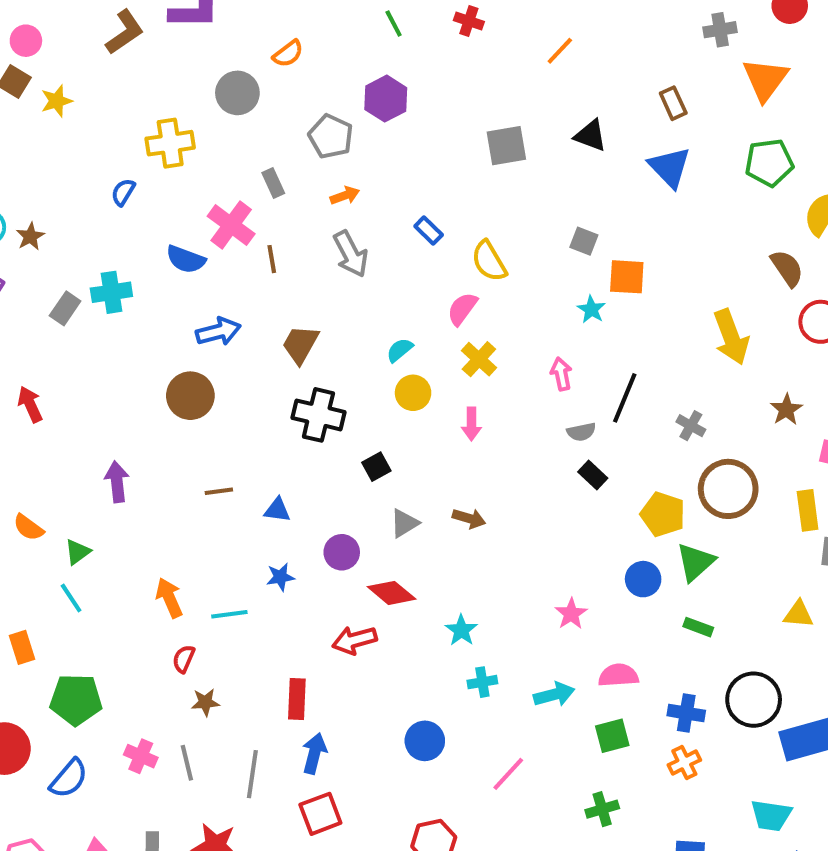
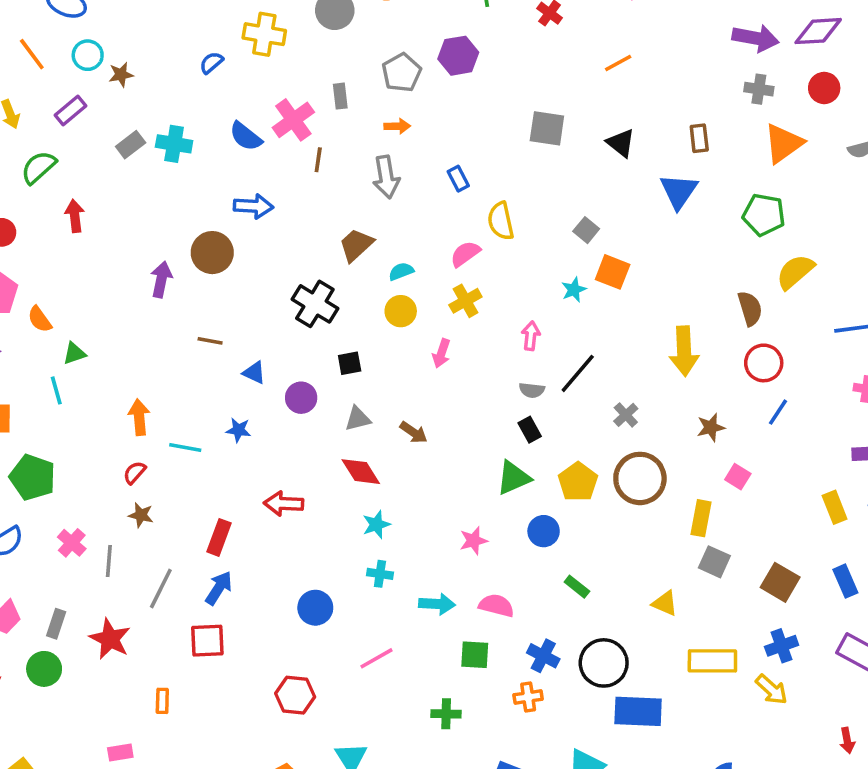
brown trapezoid: (300, 344) -> (356, 245), moved
purple arrow: (117, 482) -> (161, 279), moved
purple circle: (342, 552) -> (301, 398), moved
green triangle: (695, 562) -> (513, 478), moved
red diamond: (392, 593) -> (361, 472), moved

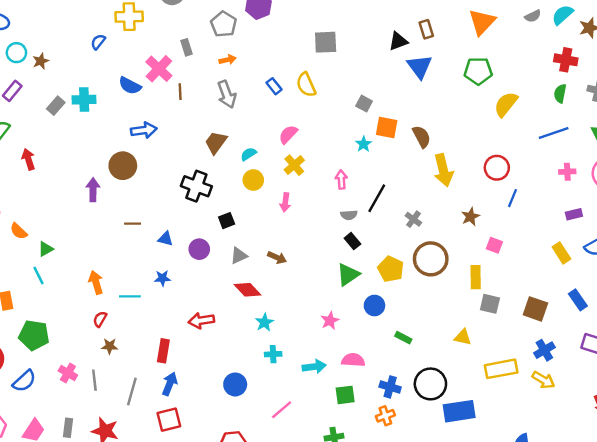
black triangle: (621, 143) -> (398, 41), moved, turned -48
yellow semicircle: (501, 221) -> (306, 85), moved
brown semicircle: (750, 308) -> (422, 137), moved

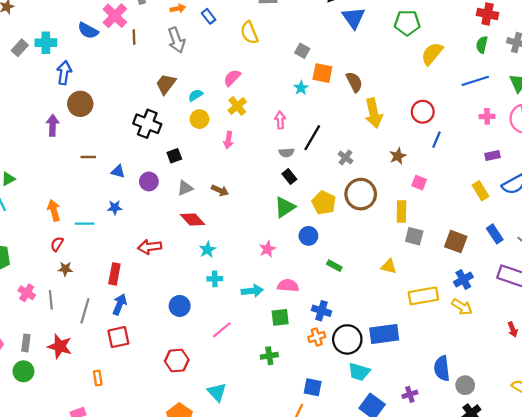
blue rectangle: (274, 86) -> (209, 16), moved
blue arrow: (144, 130) -> (64, 73), moved, turned -75
black circle: (430, 384) -> (347, 339), moved

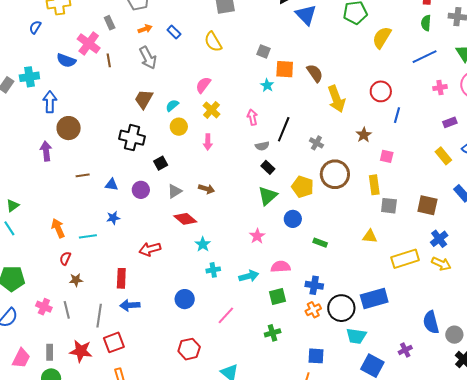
blue arrow: (120, 304) -> (130, 305), turned -108
red square: (118, 337) -> (114, 342), moved

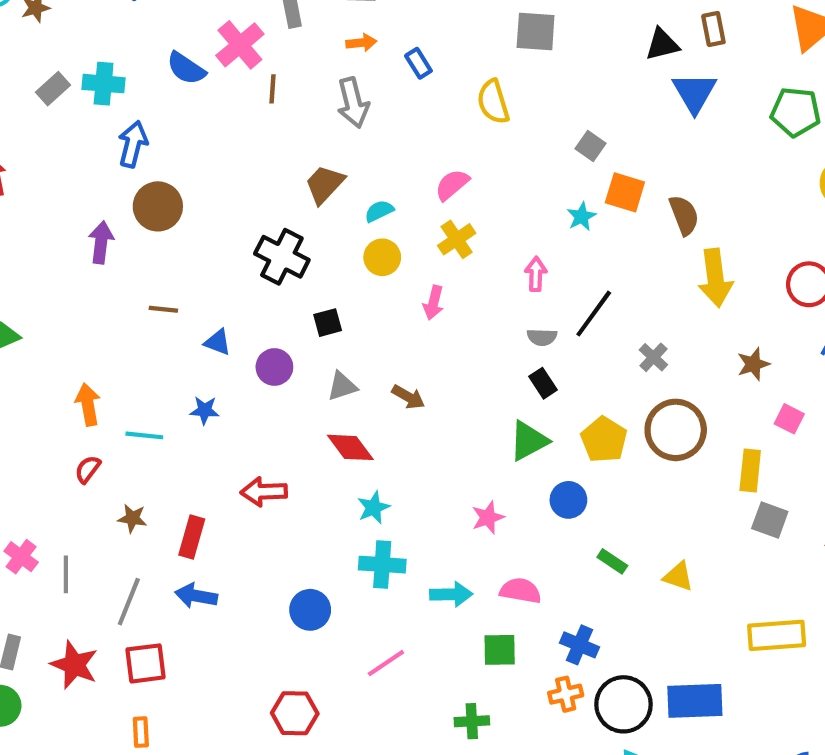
yellow triangle: (370, 236) -> (678, 576), moved
cyan cross: (213, 270) -> (382, 565), size x1.5
brown star: (76, 280) -> (132, 518), moved

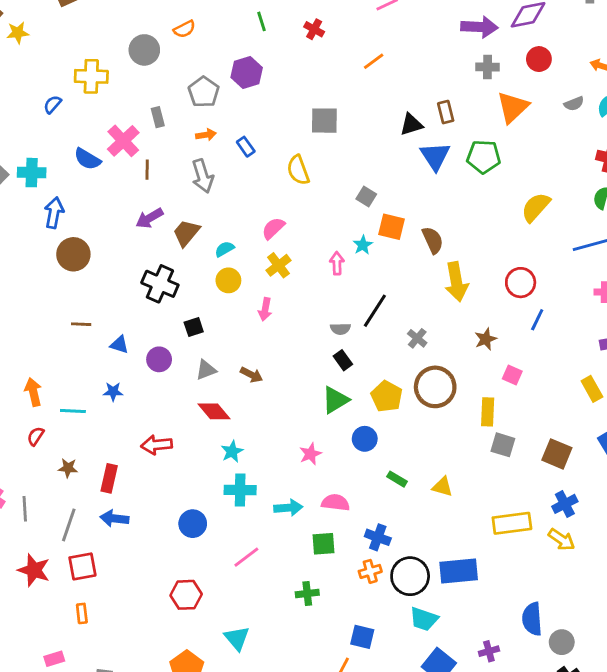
green pentagon: (796, 112) -> (484, 157), moved
purple arrow: (101, 242) -> (149, 218), moved, turned -124
pink arrow: (536, 274) -> (337, 263), moved

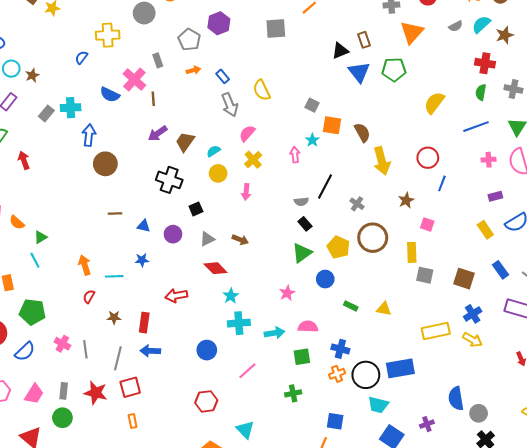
gray square: (324, 121) -> (276, 28), moved
gray arrow: (203, 176) -> (230, 105), moved

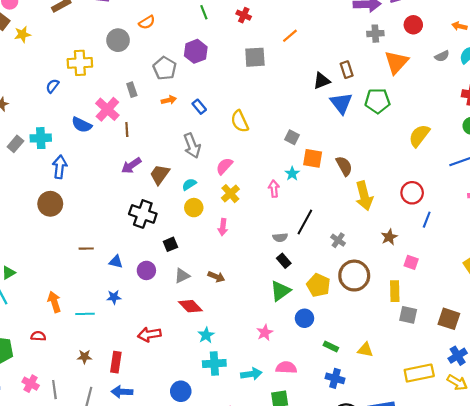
gray arrow: (230, 105) -> (192, 146), moved
brown circle: (105, 164) -> (50, 204), moved
red semicircle: (89, 297) -> (38, 336), moved, turned 64
blue cross: (340, 349) -> (335, 378), moved

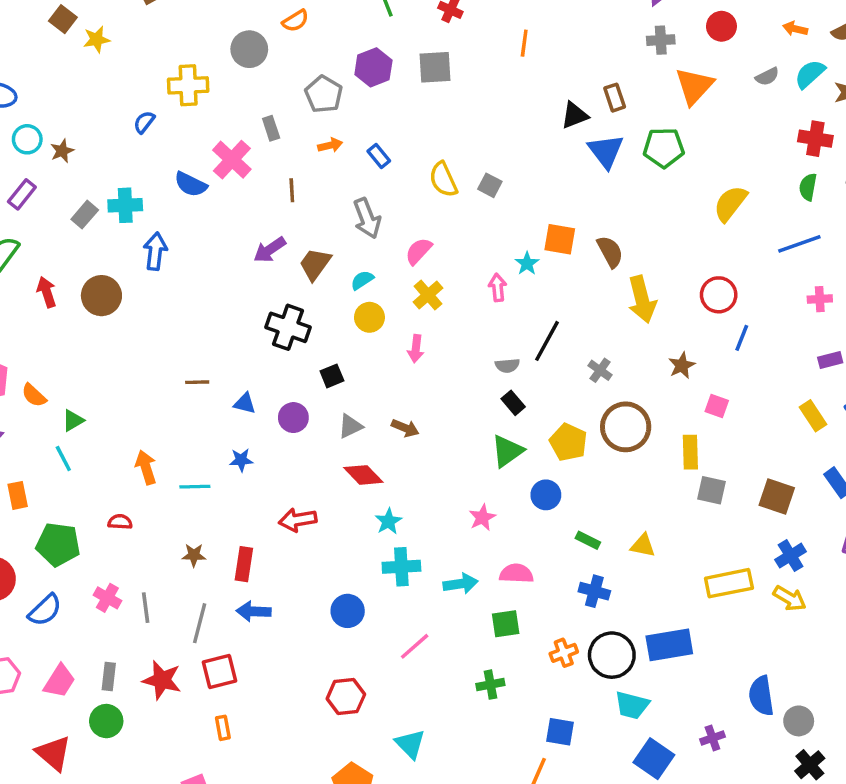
orange line: (290, 36) -> (524, 43), turned -42
gray square: (255, 57) -> (435, 67), moved
brown line: (127, 129) -> (292, 190), moved
gray square: (292, 137) -> (490, 185), moved
brown circle: (50, 204) -> (101, 296), moved

